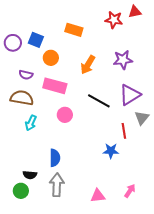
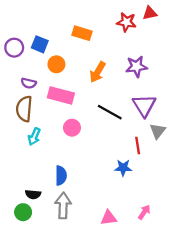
purple triangle: (130, 95) -> (144, 105), turned -30
brown semicircle: (22, 98) -> (24, 109), turned -95

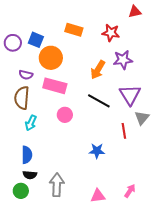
red star: (126, 22) -> (111, 33), moved
orange circle: (56, 64) -> (51, 58), size x1.5
orange arrow: (98, 72) -> (98, 70), moved
blue star: (123, 168) -> (97, 151), moved
blue semicircle: (61, 175) -> (27, 155), moved

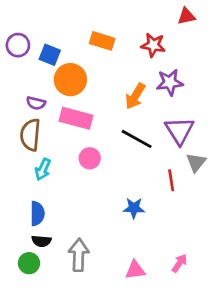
purple circle: (13, 43) -> (18, 45), moved

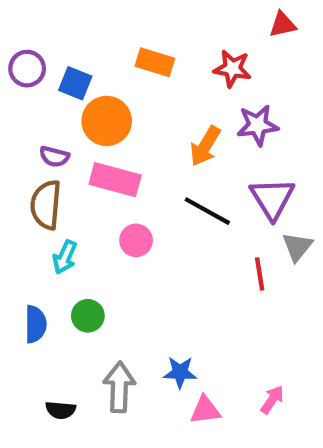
blue star: (134, 208) -> (180, 372), moved
blue semicircle: (37, 213) -> (35, 324), moved
black semicircle: (41, 241) -> (61, 410), moved
green circle: (29, 263) -> (88, 316), moved

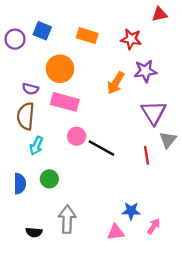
blue square: (75, 83) -> (42, 31), moved
black line: (207, 211) -> (101, 148), moved
blue star: (180, 372) -> (131, 211), moved

